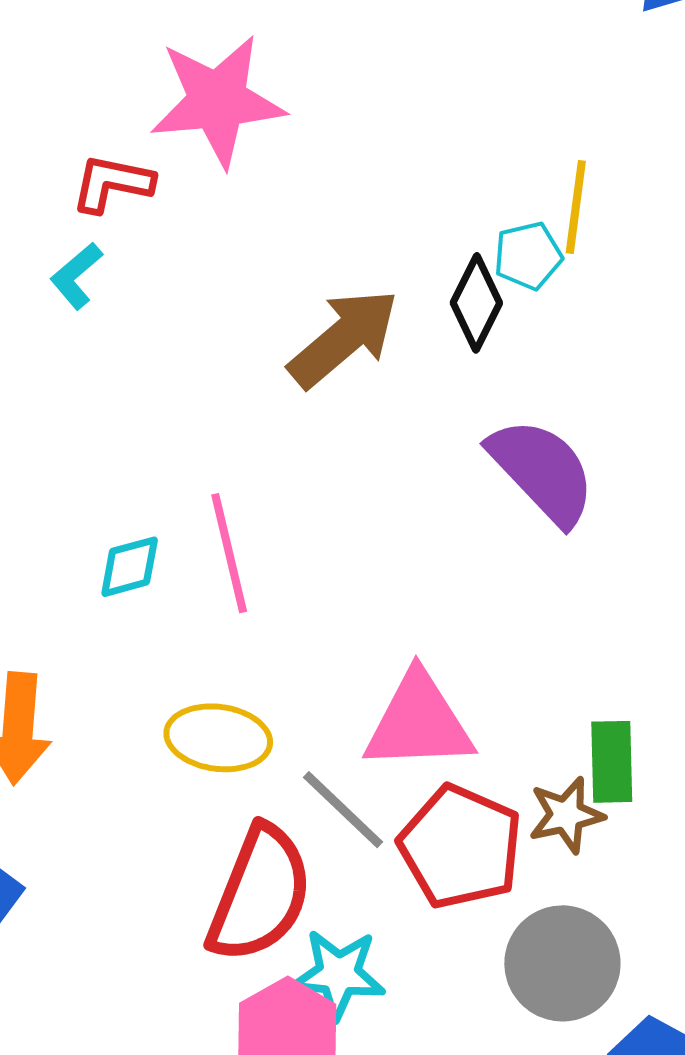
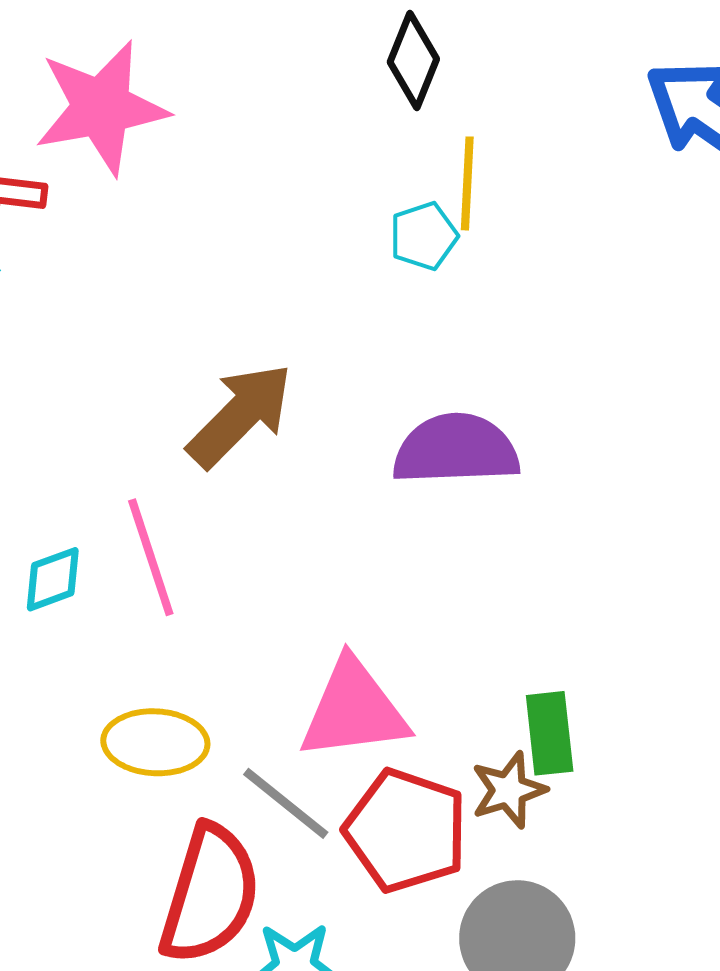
black diamond: (476, 303) -> (413, 61), moved
brown arrow: (344, 338) -> (240, 415), moved
purple semicircle: (542, 471) -> (456, 449), turned -44

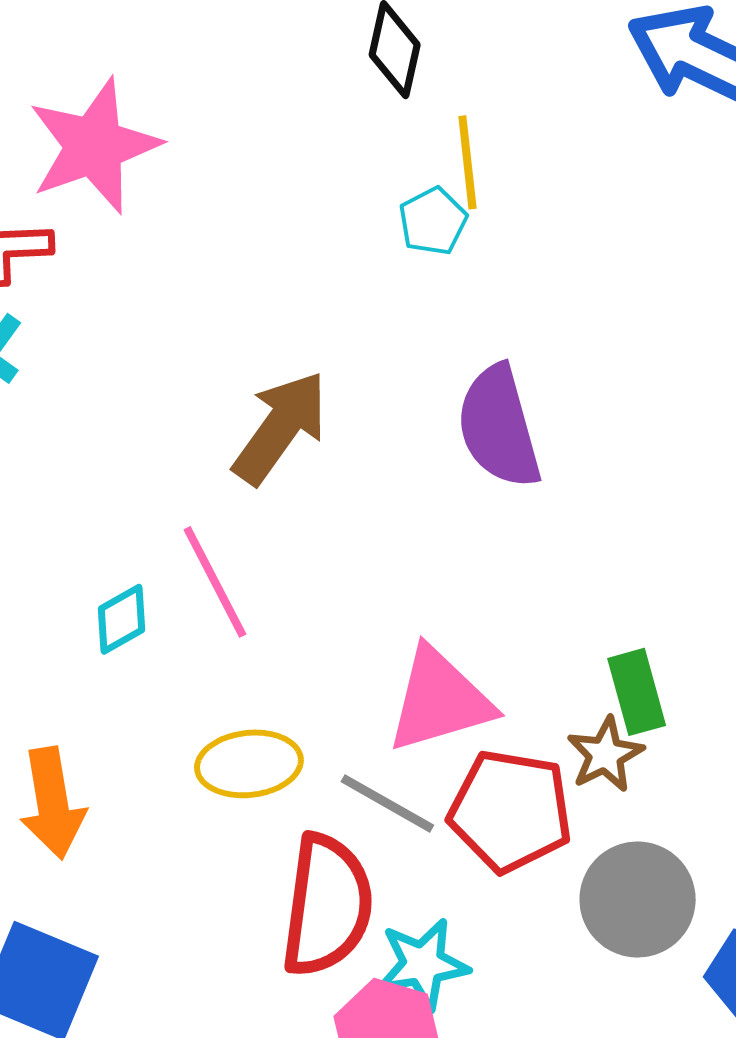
purple semicircle: (456, 449) -> (499, 427), turned -94

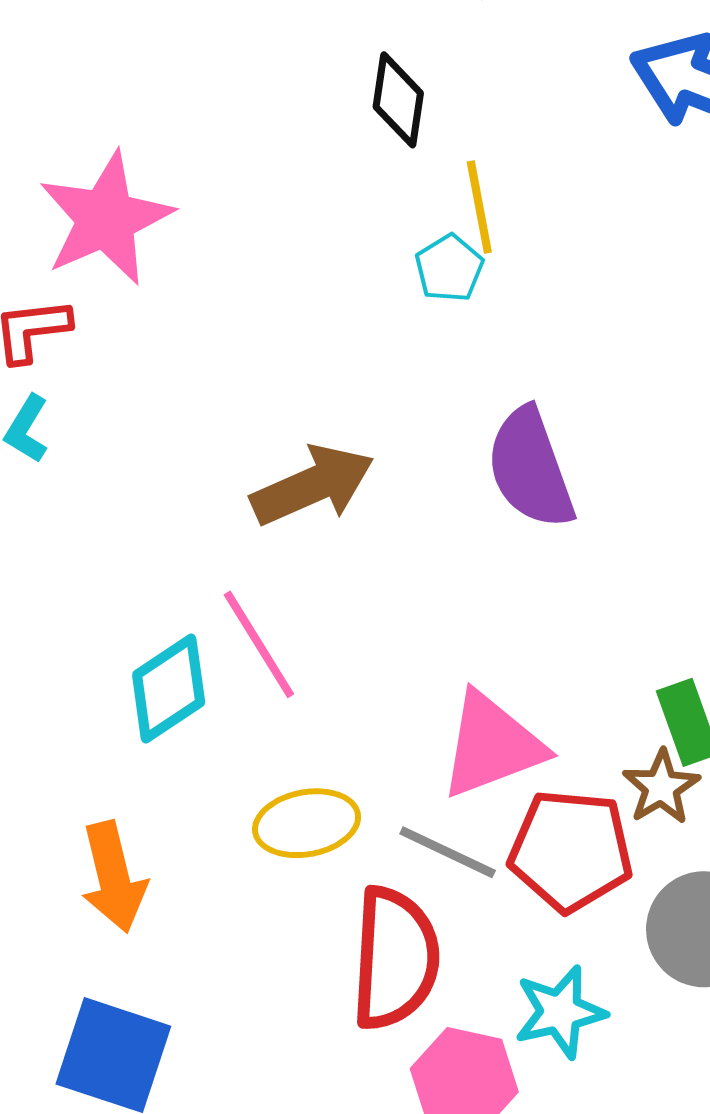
brown arrow: (280, 428) -> (313, 485), turned 35
cyan diamond: (122, 619) -> (169, 689), size x1.5
cyan star: (423, 964) -> (560, 1012), moved

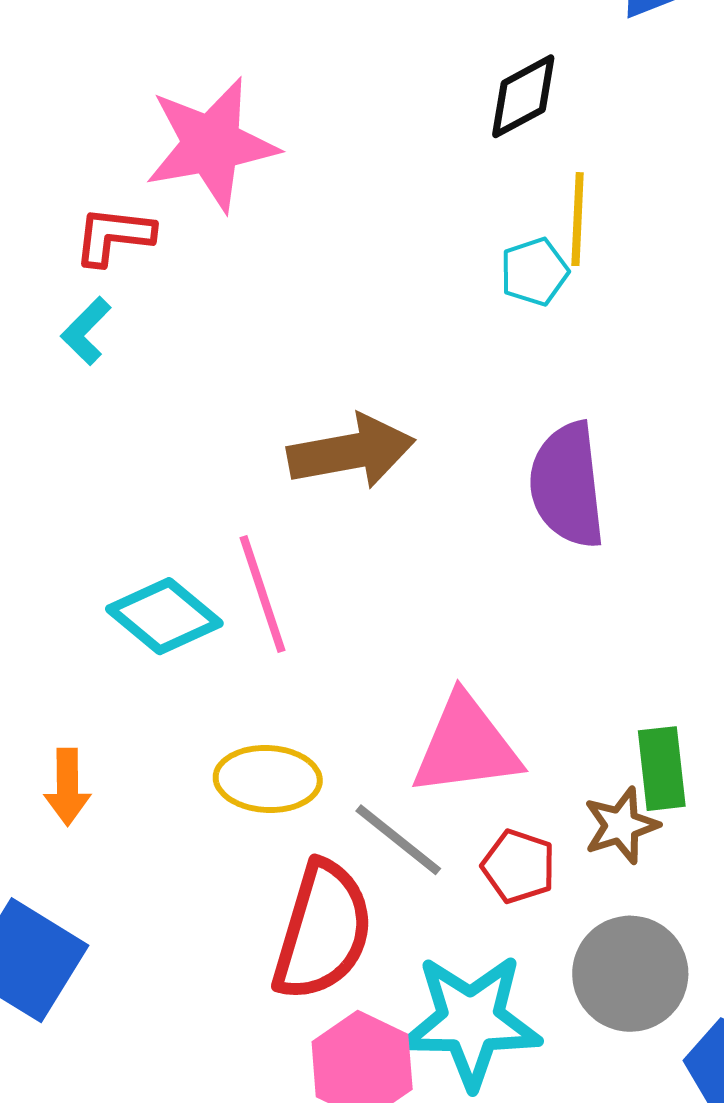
black diamond: (398, 100) -> (523, 96), turned 40
cyan diamond: (169, 689) -> (164, 616), turned 60
red pentagon: (571, 851) -> (519, 866), size x0.6
orange arrow: (113, 877) -> (67, 787), size x0.7
cyan star: (560, 1012) -> (471, 1021), size x1.5

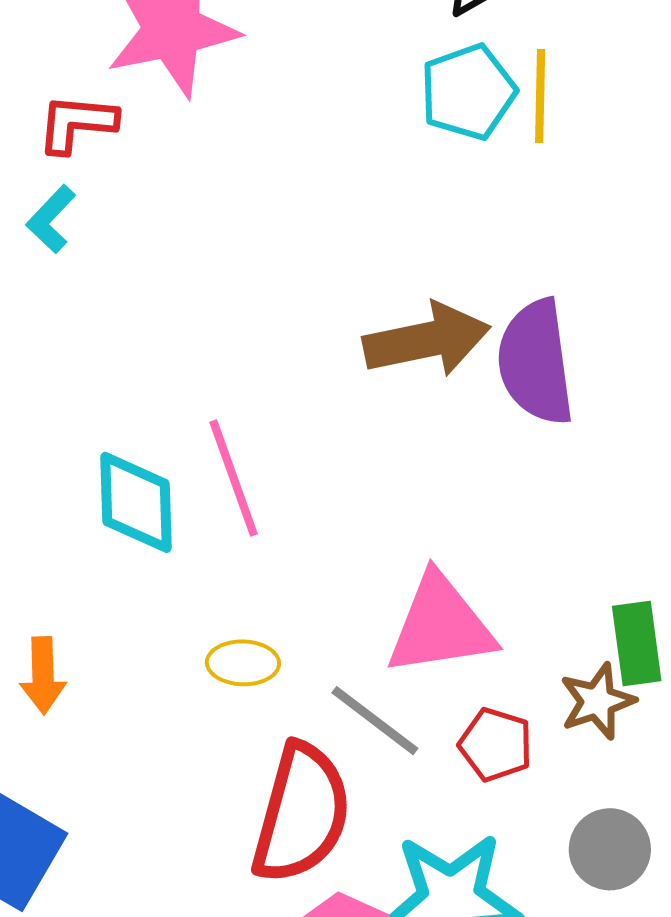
cyan pentagon: (534, 272) -> (468, 92), moved, size x1.4
brown arrow: (351, 452) -> (427, 340), moved
cyan diamond: (164, 616) -> (136, 502), turned 50
yellow ellipse: (268, 779) -> (243, 663), size x0.7
gray circle: (630, 974) -> (610, 849), size x0.7

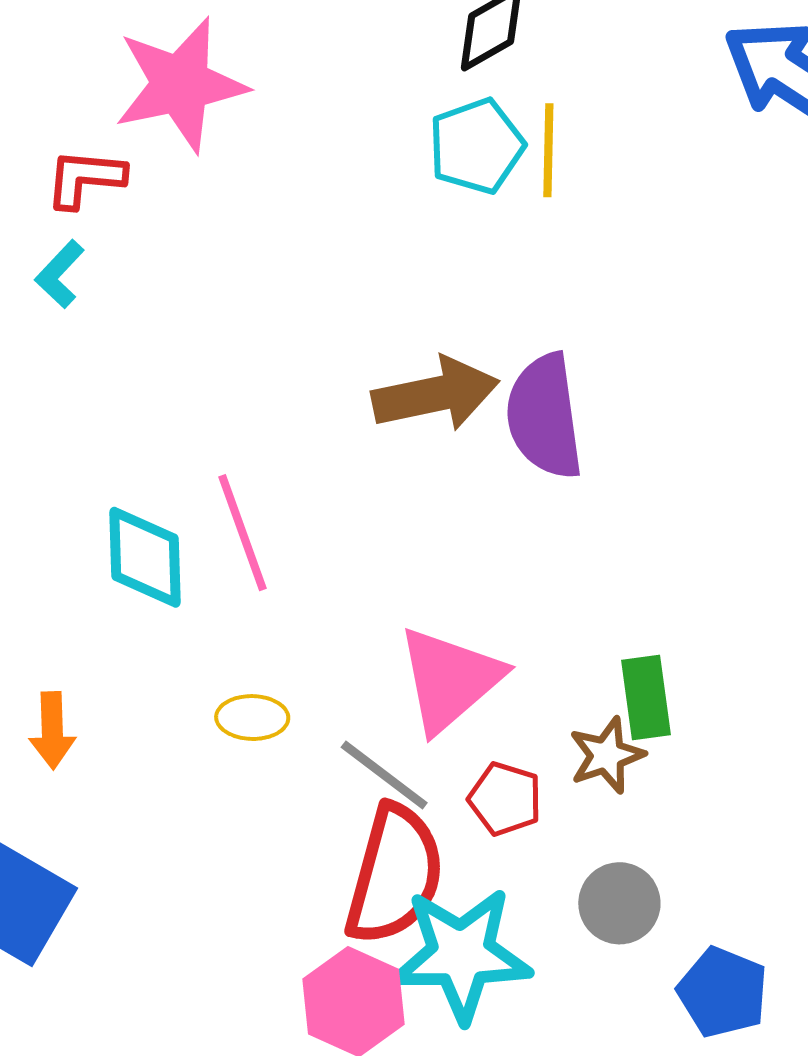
pink triangle: (440, 625) -> (450, 679), turned -32
red semicircle: (301, 813) -> (395, 875), moved

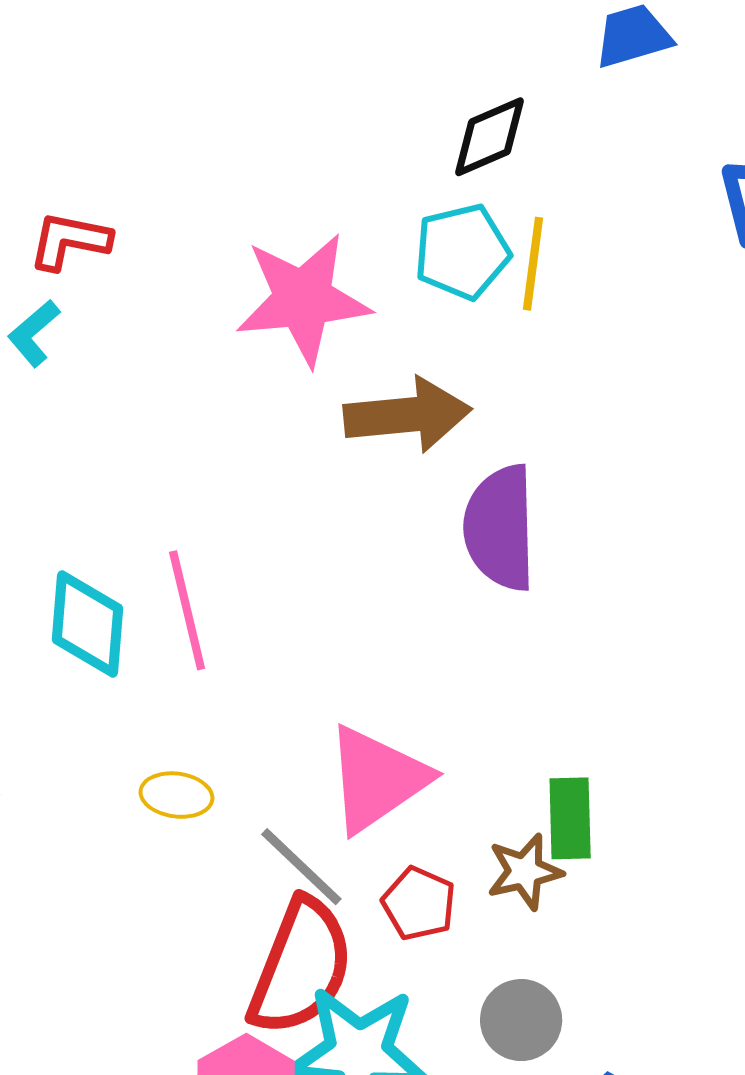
pink star: (180, 85) -> (303, 299), moved
brown arrow: (436, 394) -> (407, 415), moved

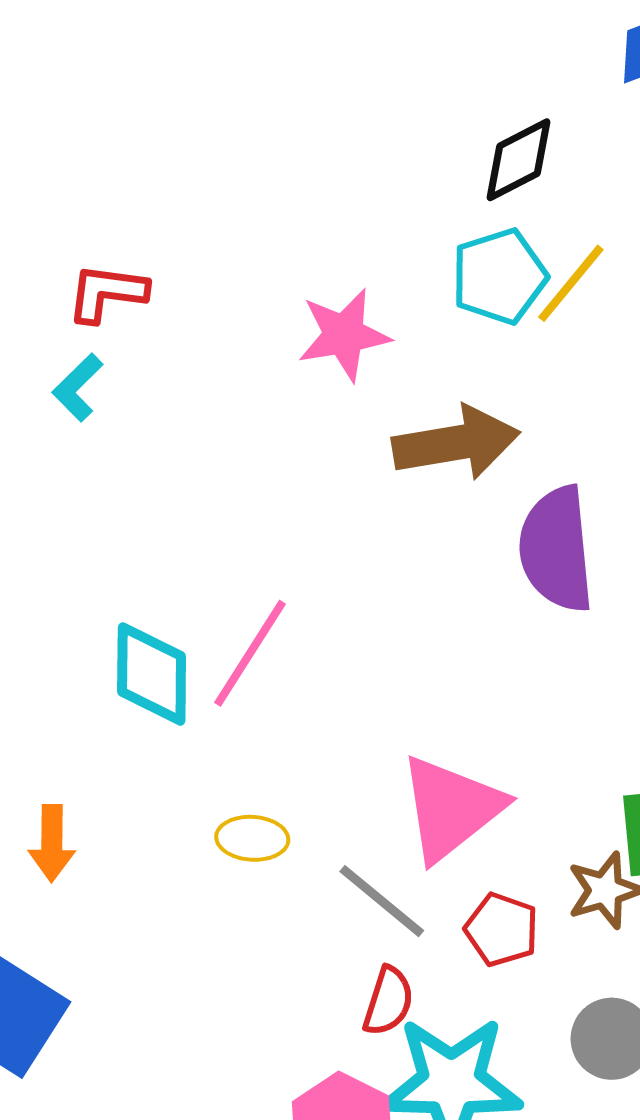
yellow line: (533, 264) -> (571, 283), turned 36
pink star: (303, 299) -> (344, 335), size x0.7
pink line: (187, 610) -> (250, 653), turned 50
red semicircle: (301, 967) -> (388, 1001), size x0.5

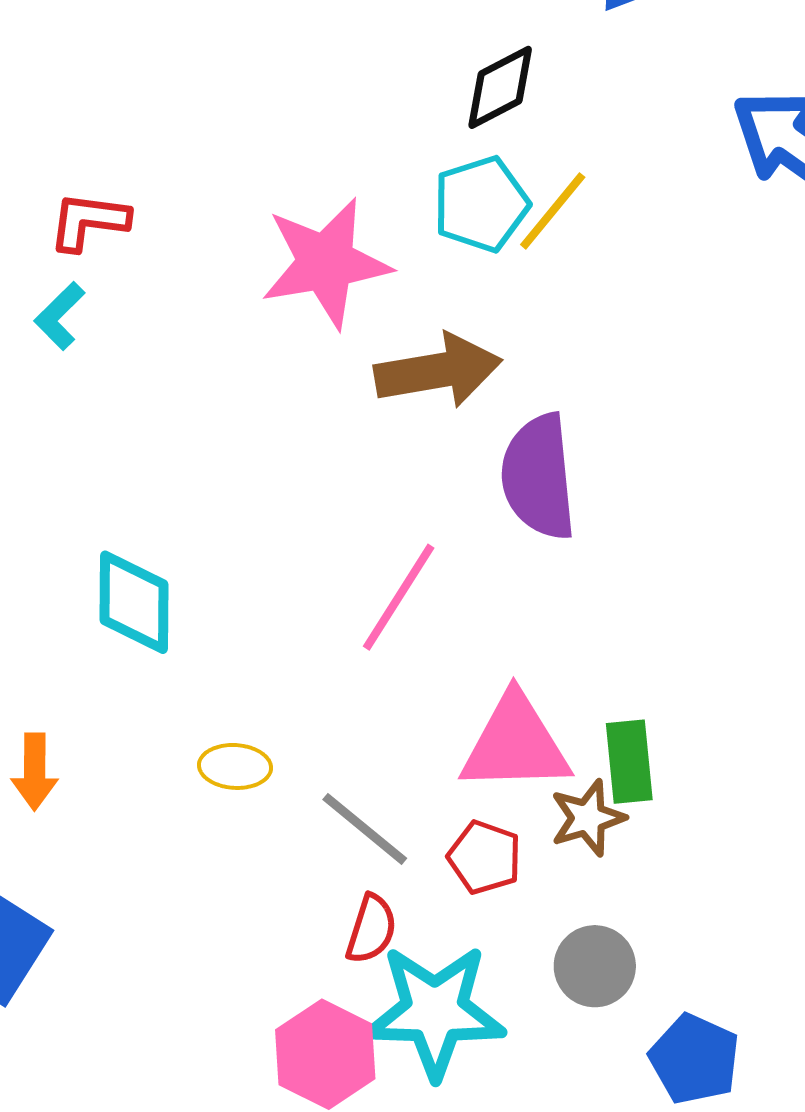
pink star: (344, 335) -> (326, 263), size x1.4
pink line: (250, 653) -> (399, 597), moved
pink triangle: (451, 808) -> (515, 744), moved, turned 37

